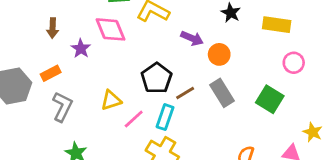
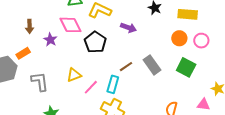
orange circle: (219, 54) -> (179, 38), moved
orange rectangle: (51, 73) -> (23, 53), moved
black pentagon: (157, 78) -> (95, 42), moved
gray L-shape: (62, 107) -> (40, 82), turned -30

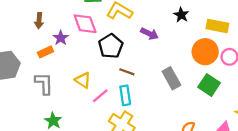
orange circle: (179, 38) -> (205, 52), size x1.5
orange rectangle: (23, 53) -> (45, 52), moved
brown line: (126, 67) -> (127, 72), moved, turned 48
yellow triangle: (74, 75) -> (83, 80), turned 49
cyan rectangle: (113, 84) -> (125, 95), turned -30

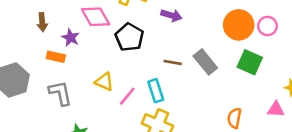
orange rectangle: (45, 52) -> (56, 57), turned 48
brown line: (127, 72) -> (173, 62), moved

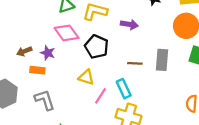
brown arrow: (42, 22) -> (24, 51), moved, turned 80
gray rectangle: (205, 62) -> (162, 60), turned 50
yellow triangle: (104, 82) -> (86, 77), moved

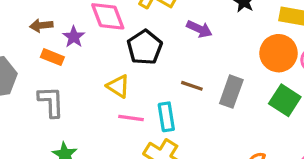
pink line: (101, 96) -> (131, 118), turned 49

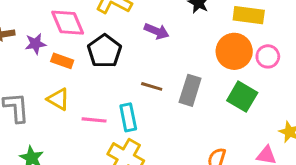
purple star: (74, 37) -> (35, 44), turned 30
orange rectangle: (52, 57) -> (62, 61), moved
yellow triangle: (118, 86) -> (58, 99), moved

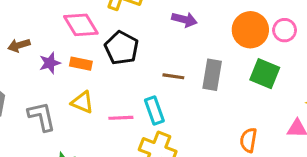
purple arrow: (157, 31) -> (184, 20), moved
purple star: (35, 44) -> (50, 63), moved

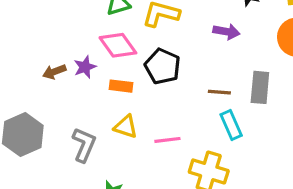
purple star: (50, 63) -> (85, 67), moved
cyan rectangle: (154, 110) -> (231, 125), moved
gray L-shape: (42, 116) -> (84, 145), turned 40

